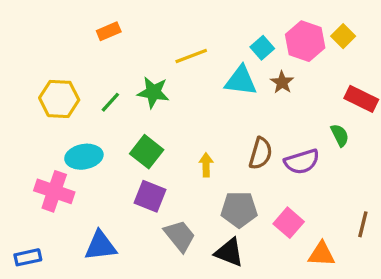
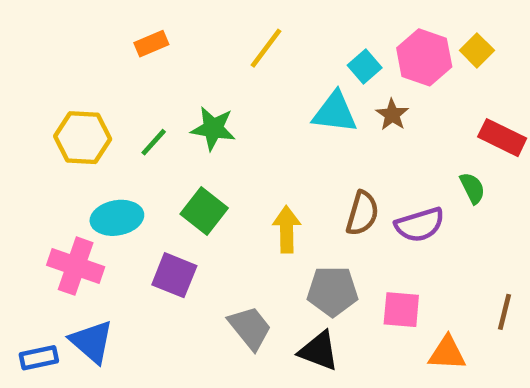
yellow line: (191, 56) -> (266, 48), moved, turned -32
yellow arrow: (206, 165) -> (287, 229), size x1.4
purple square: (150, 196) -> (174, 275), moved
pink square: (289, 223) -> (401, 310), turned -36
blue triangle: (100, 246) -> (92, 342), moved, turned 48

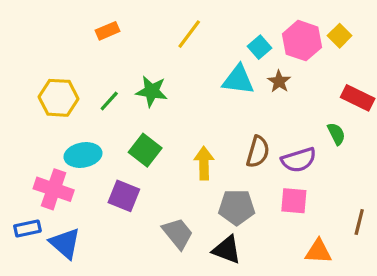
pink square: (401, 310) -> (294, 201), moved
blue rectangle: (39, 358) -> (27, 229), moved

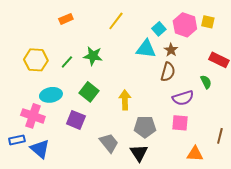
yellow square: (340, 36) -> (208, 22), turned -32
brown semicircle: (258, 152) -> (168, 72), moved
black triangle: (227, 250) -> (139, 153), turned 36

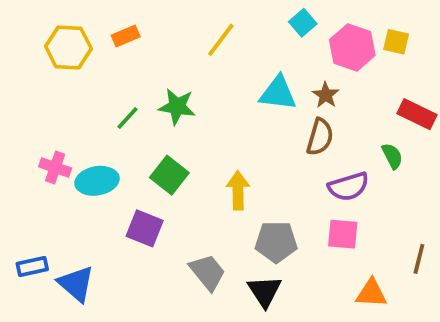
cyan square: (159, 29) -> (303, 23), moved
yellow hexagon: (36, 60) -> (68, 47), moved
pink cross: (33, 116) -> (55, 167), moved, size x0.7

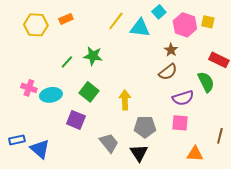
cyan triangle: (278, 93) -> (140, 28), moved
brown semicircle: (320, 137) -> (168, 72), turned 36
green semicircle: (392, 156) -> (206, 82), size x1.5

